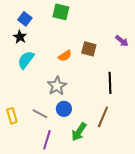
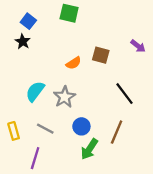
cyan semicircle: (26, 60) -> (35, 91), moved
black line: (110, 83) -> (125, 94), turned -35
blue circle: (64, 109) -> (81, 126), moved
purple line: (47, 140) -> (35, 158), moved

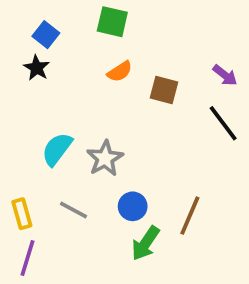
orange semicircle: (74, 63) -> (120, 72), moved
black line: (125, 94) -> (223, 123), moved
purple line: (35, 158) -> (27, 258), moved

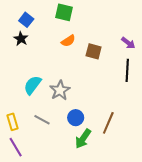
black line: (223, 123) -> (127, 70), turned 40
purple line: (27, 258) -> (16, 147), turned -48

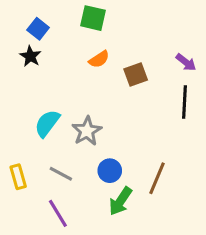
brown square: (94, 51) -> (136, 75), turned -35
purple line: (16, 147) -> (58, 213), moved

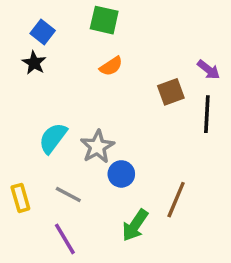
brown square: (136, 75) -> (171, 92), moved
blue circle: (110, 171) -> (121, 174), moved

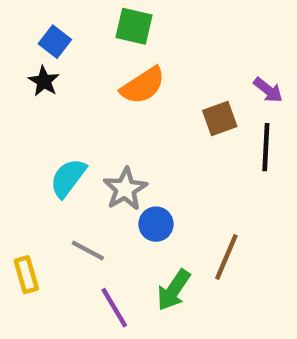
orange semicircle: (111, 66) -> (143, 86), size x1.5
yellow rectangle: (20, 198) -> (26, 275), moved
purple line: (65, 239) -> (114, 308), moved

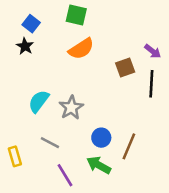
blue circle: (156, 224) -> (101, 138), moved
green arrow: (174, 290) -> (99, 165), turned 85

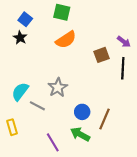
cyan semicircle: (39, 101) -> (20, 92), moved
gray line: (50, 143) -> (37, 106), moved

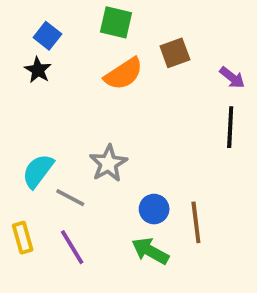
brown square: (101, 55) -> (175, 53), moved
brown line: (105, 119) -> (196, 222), turned -30
purple line: (53, 142) -> (72, 247), moved

